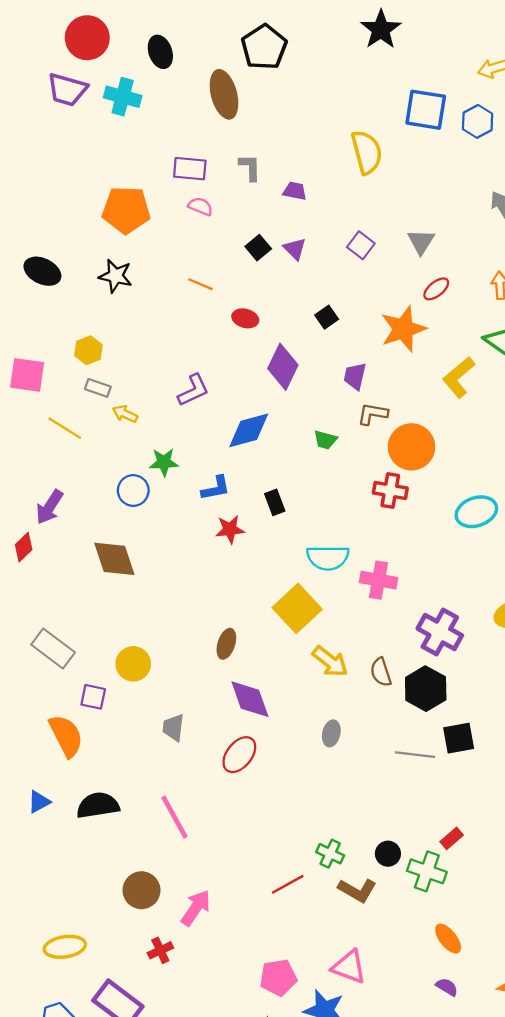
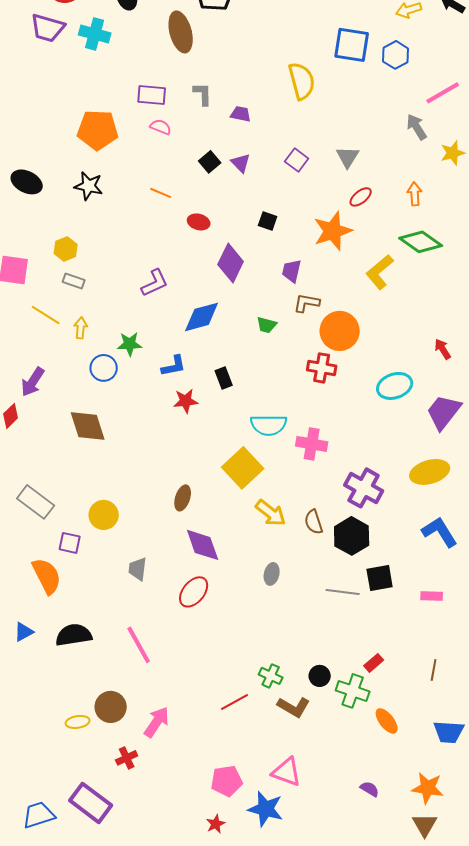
black square: (327, 317) -> (268, 221), turned -36
yellow arrow: (125, 414) -> (81, 328), moved, turned 70
orange ellipse: (448, 939) -> (387, 721), moved
yellow ellipse: (65, 947) -> (78, 722), moved, size x0.7

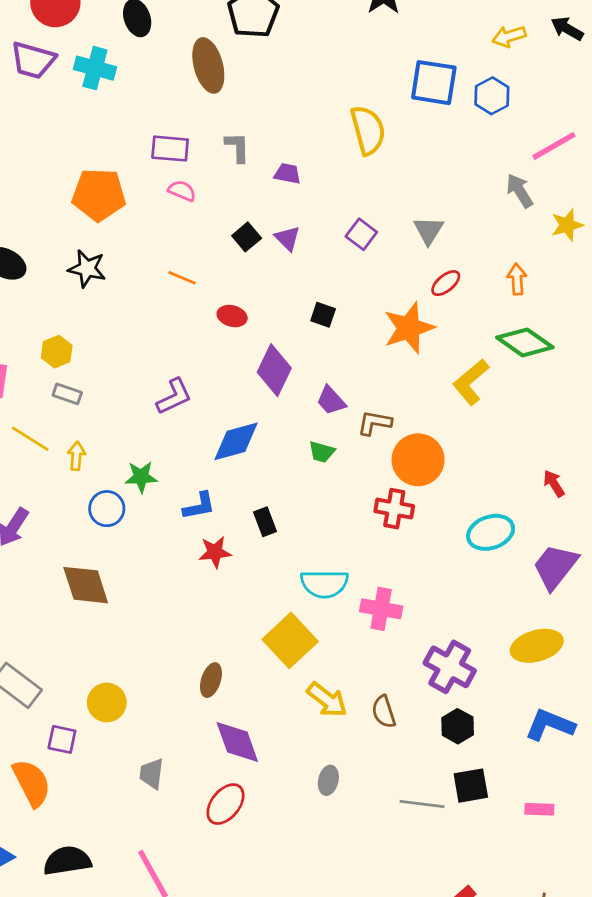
purple trapezoid: (292, 271) -> (331, 400), moved, turned -55
blue L-shape: (440, 532) -> (550, 725), turned -36
black hexagon: (352, 536) -> (458, 726), moved, size x0.7

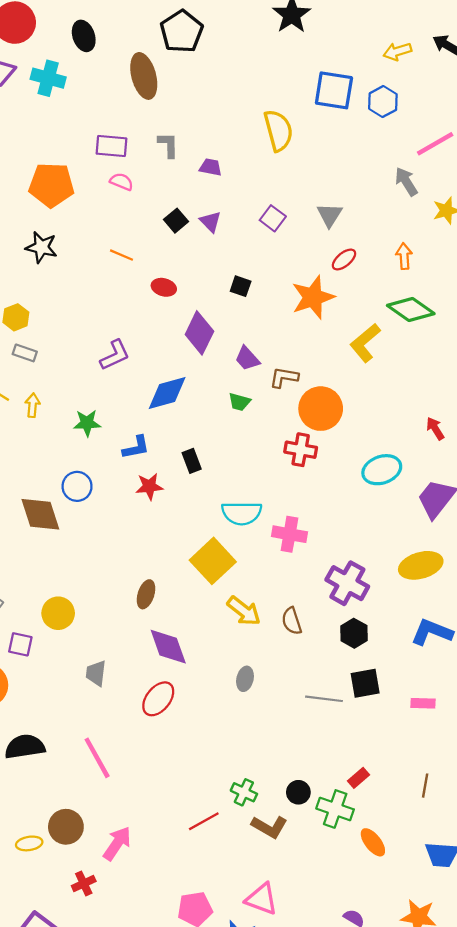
blue circle: (107, 509) -> (77, 486), moved

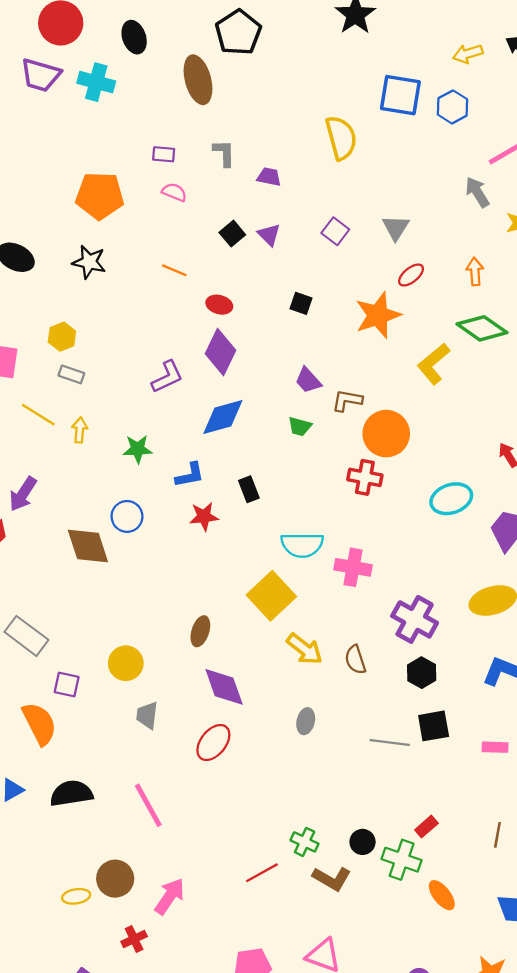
purple rectangle: (112, 146) -> (164, 154), size x0.7
purple diamond: (199, 333) -> (220, 352), moved
yellow circle: (58, 613) -> (126, 663), moved

